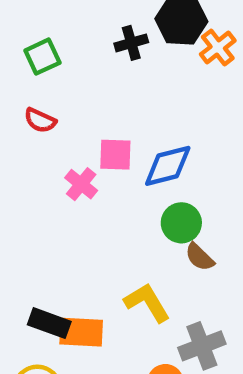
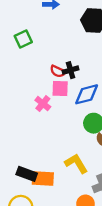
black cross: (131, 43) -> (71, 70), moved
red semicircle: (40, 120) -> (58, 71), moved

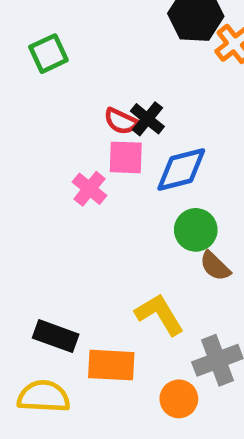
black cross: (71, 70) -> (147, 119), turned -35
orange rectangle: (43, 178) -> (111, 365), moved

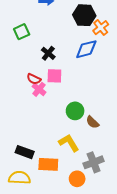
black cross: (147, 119) -> (48, 53), moved
red semicircle: (121, 121) -> (34, 79), moved
blue diamond: (181, 169) -> (86, 49), moved
green circle: (196, 230) -> (75, 111), moved

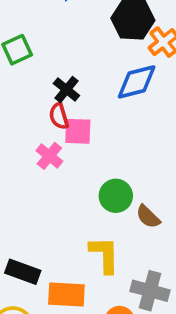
red semicircle: (34, 79) -> (59, 116), moved, turned 48
yellow L-shape: (69, 143) -> (104, 255), turned 30
gray cross: (94, 162) -> (150, 291), turned 36

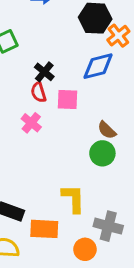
pink square: (78, 131) -> (68, 100), moved
green circle: (116, 196) -> (102, 153), moved
brown semicircle: (148, 217) -> (107, 130), moved

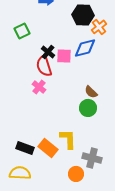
red semicircle: (38, 92) -> (44, 66), size x1.5
pink square: (68, 100) -> (64, 56), moved
orange rectangle: (44, 229) -> (48, 148), moved, turned 36

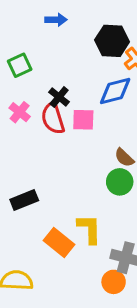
pink square: (64, 56) -> (83, 120), moved
pink cross: (39, 87) -> (20, 112), moved
black rectangle: (25, 148) -> (24, 200), moved, turned -42
orange circle: (76, 174) -> (114, 282), moved

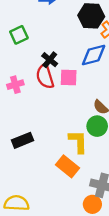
pink cross: (20, 112) -> (15, 85), moved, turned 35
yellow L-shape: (89, 229) -> (78, 142), moved
orange rectangle: (59, 242) -> (68, 166), moved

